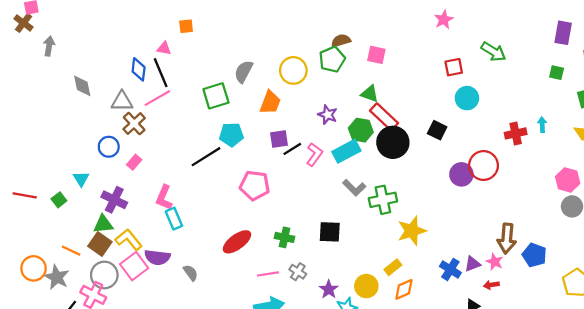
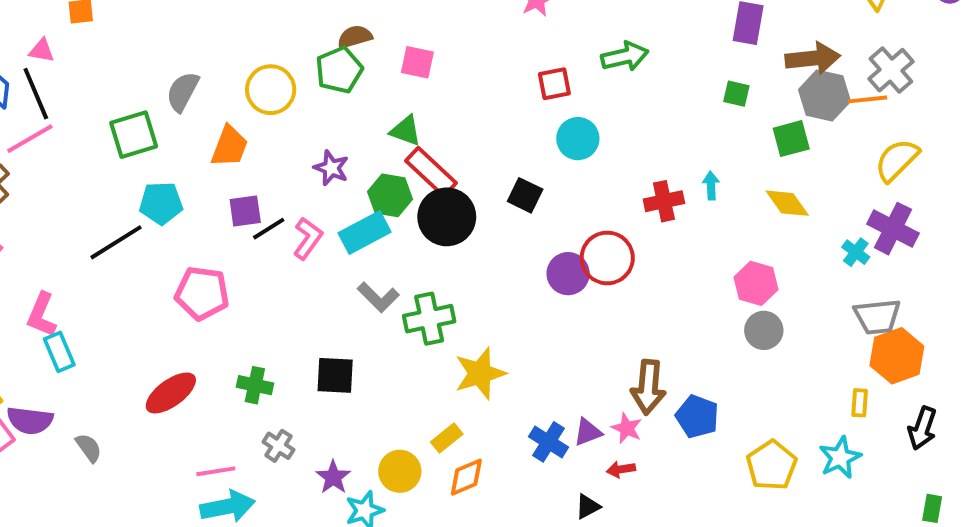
green arrow: (493, 52) -> (625, 56), turned -45
pink line: (268, 274) -> (216, 471), moved

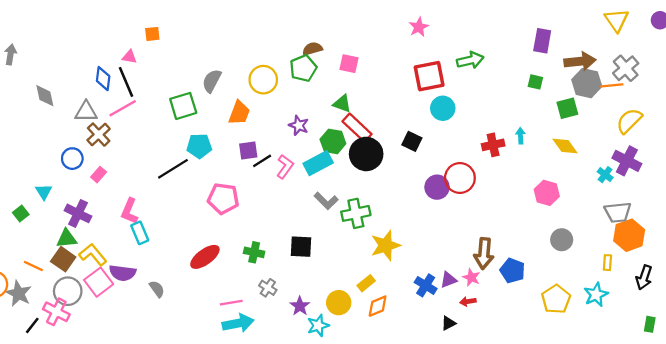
red square: (554, 84) -> (429, 76), size x1.6
gray circle: (764, 330) -> (562, 240), moved

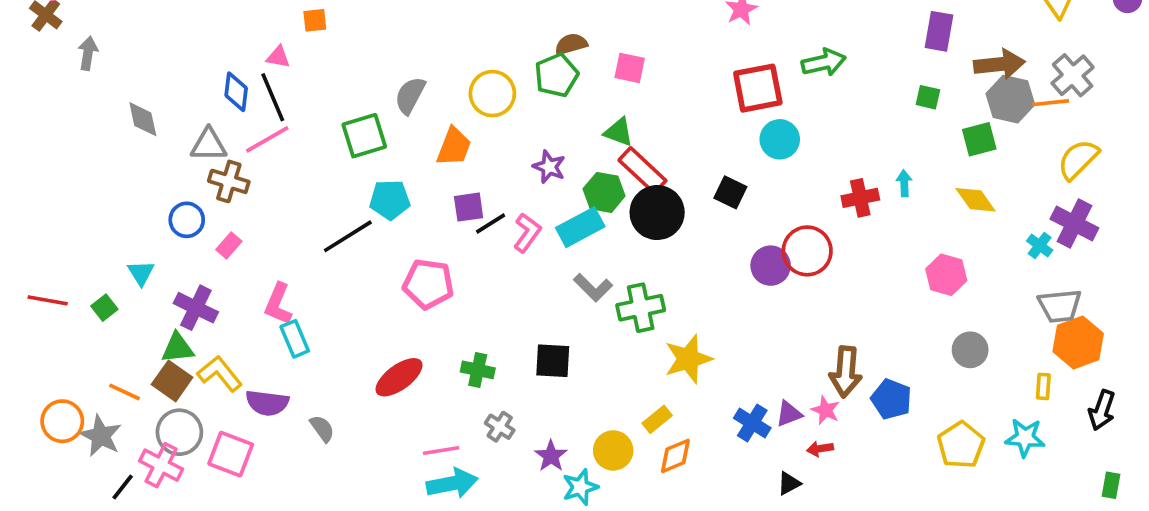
brown cross: (99, 135) -> (229, 181), turned -30
pink square: (99, 282) -> (231, 454), moved, turned -32
cyan star: (596, 295) -> (1025, 438), turned 30

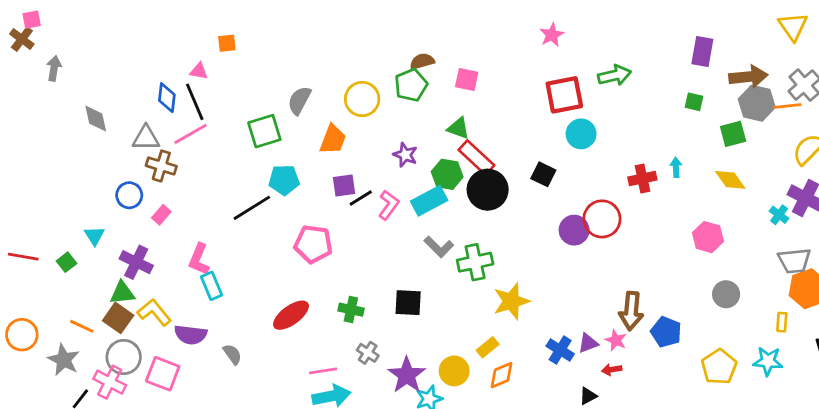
orange circle: (62, 421) -> (22, 335), moved
purple star: (551, 456) -> (407, 375), size x1.5

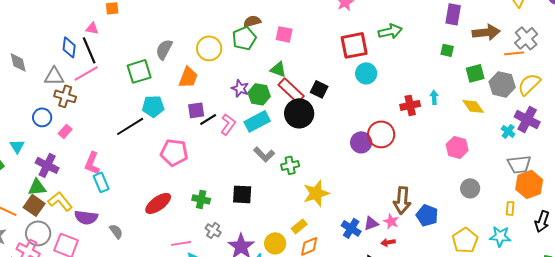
gray hexagon: (757, 103) -> (502, 84), moved
green hexagon: (447, 174) -> (259, 94), moved
black square: (543, 174) -> (319, 89), moved
green cross: (475, 262) -> (290, 165), size x0.7

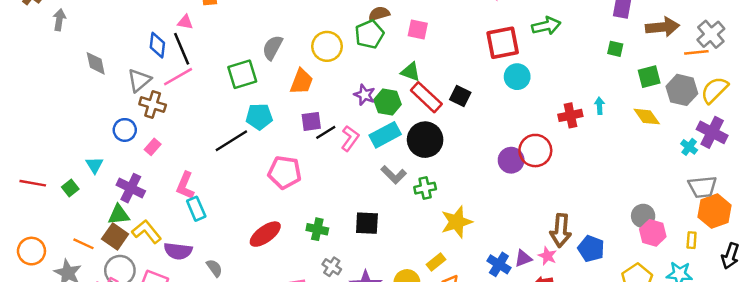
gray triangle: (54, 76) -> (139, 80), turned -40
black circle: (299, 113) -> (425, 140), moved
pink hexagon: (457, 147) -> (653, 233), moved

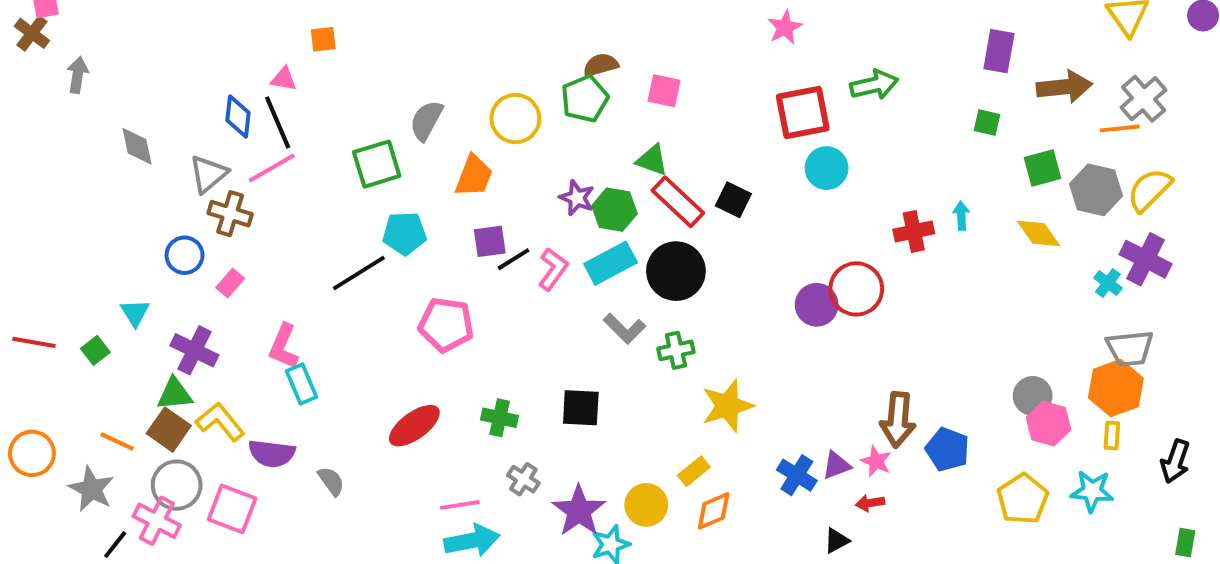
orange hexagon: (715, 211) -> (1116, 388), moved

